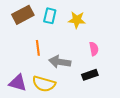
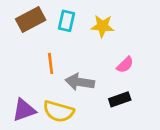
pink semicircle: (94, 49) -> (125, 65), turned 56
purple triangle: (18, 83) -> (24, 110), turned -36

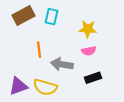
yellow star: (102, 26) -> (88, 29), moved
pink semicircle: (125, 65) -> (89, 51), moved, turned 32

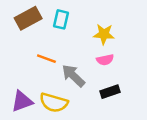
orange line: (39, 50) -> (46, 59), turned -63
gray arrow: (62, 64) -> (73, 76), turned 35

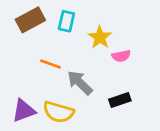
yellow star: (104, 34) -> (100, 37), moved, turned 30
pink semicircle: (105, 60) -> (121, 56), moved

